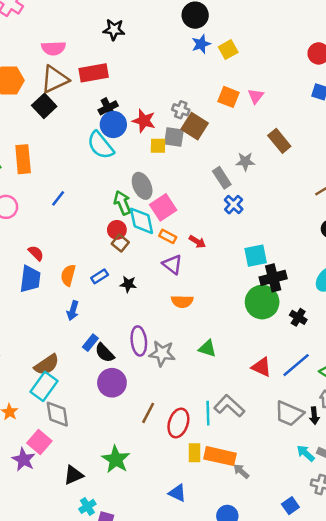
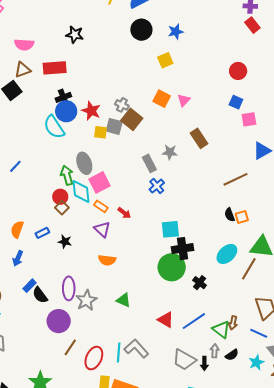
blue star: (201, 44) -> (176, 32), moved
brown triangle: (55, 79) -> (23, 70), size x0.7
gray star: (162, 353) -> (86, 300), turned 30
purple circle: (112, 383) -> (59, 321), moved

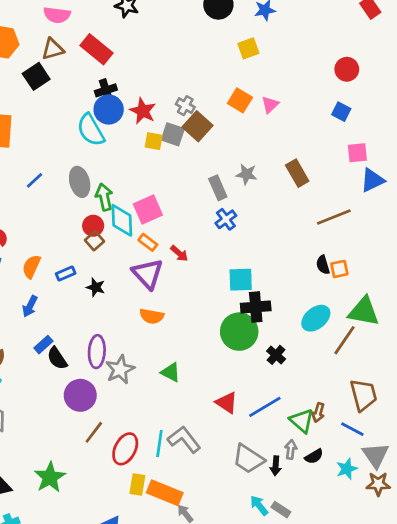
red rectangle: (55, 68) -> (96, 49), turned 40
pink square: (249, 119) -> (357, 153), moved
brown rectangle: (199, 138) -> (297, 173), moved
gray ellipse: (84, 163) -> (80, 182), moved
purple triangle: (102, 229) -> (148, 274), size x1.4

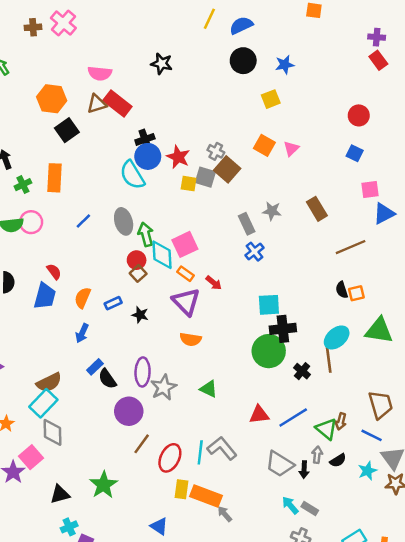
red rectangle: (96, 49) -> (117, 103), moved
black square: (36, 76) -> (67, 130), moved
brown line: (344, 340) -> (329, 358), moved, turned -40
red triangle: (227, 403) -> (259, 415), turned -40

